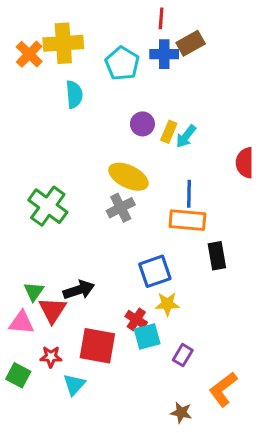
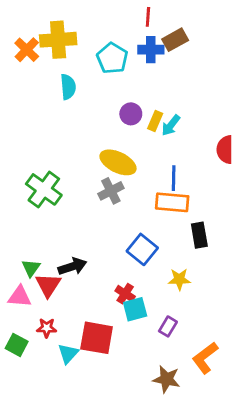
blue square: (155, 271) -> (142, 249), turned -32
yellow star: (167, 304) -> (179, 279), moved
red square: (97, 346) -> (97, 338), moved
brown star: (181, 413) -> (166, 379), size x1.4

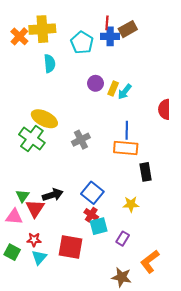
red line: (148, 17) -> (107, 23), moved
yellow ellipse: (118, 162) -> (44, 119), moved
blue square: (142, 249) -> (92, 193), moved
cyan triangle: (68, 354) -> (39, 257), moved

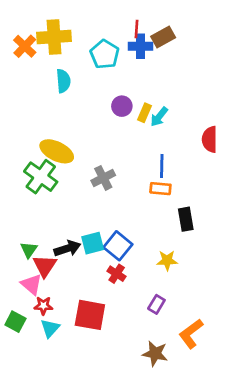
orange rectangle: (126, 148) -> (160, 189), size x0.7
pink triangle: (14, 217) -> (31, 284), moved, turned 36
cyan square: (99, 226) -> (93, 243), moved

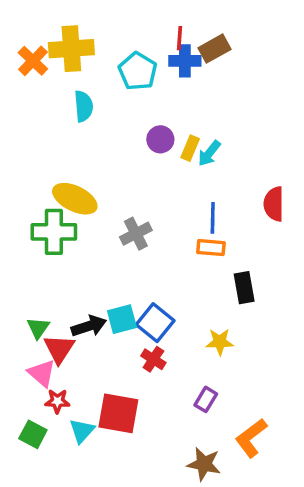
red semicircle: (210, 139) -> (274, 204), moved
green cross: (41, 177) -> (54, 232), turned -36
green square: (15, 322) -> (33, 434), moved
cyan triangle: (50, 328) -> (82, 431), moved

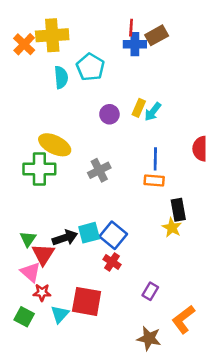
cyan pentagon: (138, 71) -> (90, 67), moved
purple circle: (160, 139) -> (109, 114), moved
yellow star: (220, 342) -> (172, 228), moved, turned 30

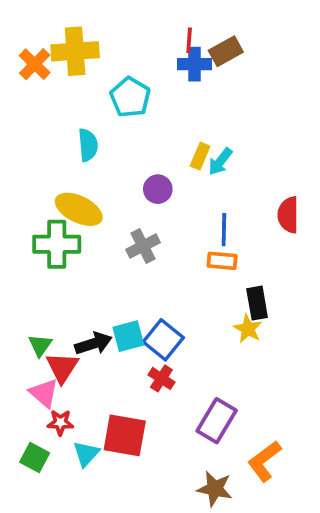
cyan semicircle: (61, 77) -> (88, 145), moved
purple circle: (109, 114) -> (158, 189), moved
purple rectangle: (150, 291) -> (217, 421), size x1.6

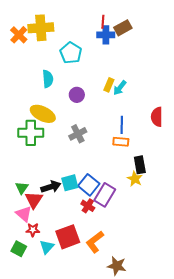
purple circle: (158, 189) -> (77, 95), moved
purple rectangle: (217, 421) -> (105, 195), moved
red square: (125, 435) -> (68, 237), turned -30
orange L-shape: (264, 461) -> (95, 242), moved

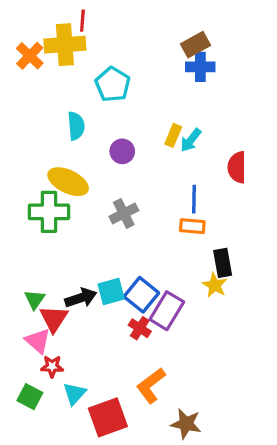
red line: (103, 22) -> (82, 21), moved
blue cross: (106, 35) -> (200, 67), moved
red semicircle: (157, 117) -> (237, 167), moved
red square: (68, 237) -> (108, 417), moved

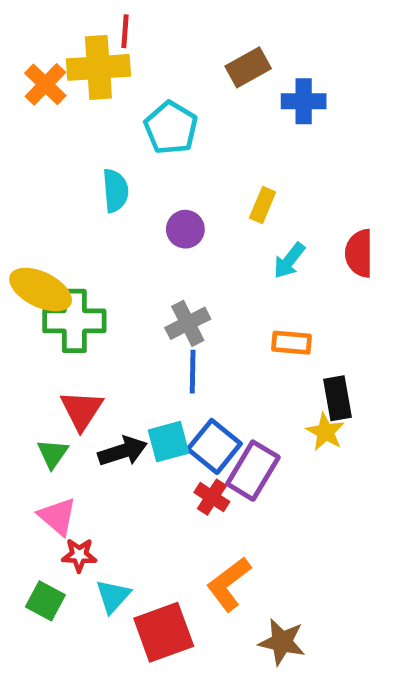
brown rectangle: (196, 45) -> (248, 67), moved
cyan arrow: (191, 140) -> (289, 261), moved
yellow ellipse: (68, 182) -> (41, 290), moved
blue line: (194, 199) -> (193, 372), moved
red triangle: (54, 319) -> (82, 410), moved

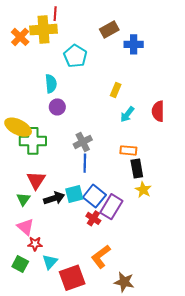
purple circle: (185, 229) -> (57, 107), moved
black rectangle: (337, 398) -> (137, 169), moved

